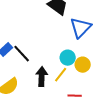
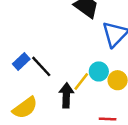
yellow line: (61, 75) -> (81, 81), moved

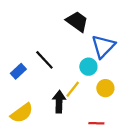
black line: (41, 66) -> (44, 60), moved
cyan circle: (99, 71) -> (88, 67), moved

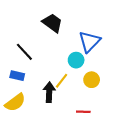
black trapezoid: (77, 21) -> (52, 23), moved
black line: (44, 60) -> (24, 52), moved
blue rectangle: (18, 71) -> (17, 76), moved, turned 56

